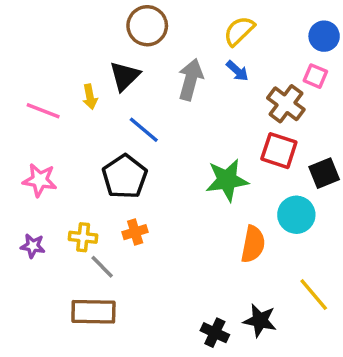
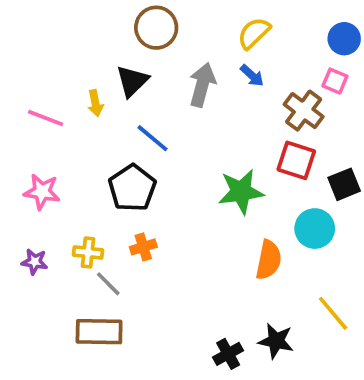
black cross: (215, 333) -> (228, 354), turned 36

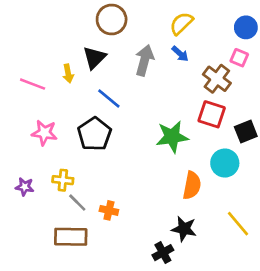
pink star: (42, 192) -> (44, 133), moved
orange cross: (143, 247) -> (109, 210), moved, turned 30
black star: (276, 341) -> (184, 229), moved

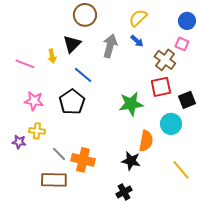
red square: (212, 114) -> (161, 87), turned -30
yellow cross: (63, 180) -> (37, 131), moved
orange cross: (109, 210) -> (83, 160), size x1.6
black star: (184, 229) -> (131, 161), moved

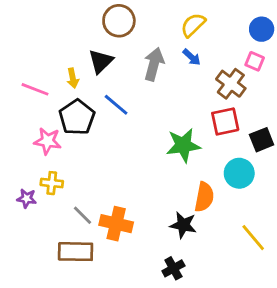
black pentagon: (72, 102) -> (77, 117), moved

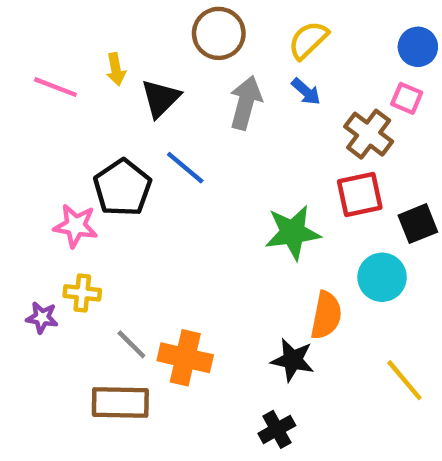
brown circle: (119, 21) -> (219, 33), moved
yellow arrow: (73, 78) -> (116, 69), moved
pink line: (35, 89) -> (55, 87), moved

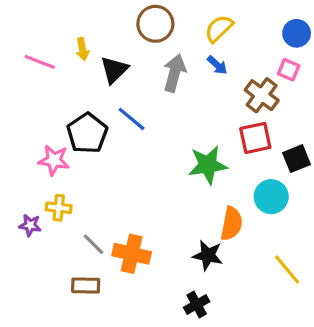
brown rectangle: (120, 403) -> (86, 285), size x0.7

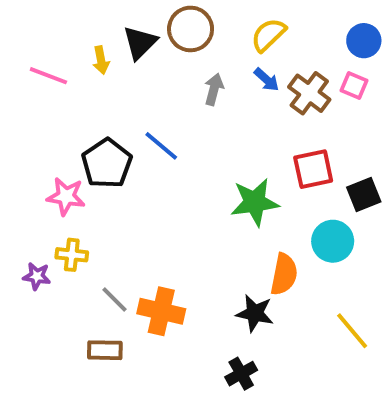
black triangle: (114, 70) -> (140, 43), moved
gray arrow: (174, 73) -> (214, 89), size x0.7
brown cross: (262, 95) -> (309, 93), moved

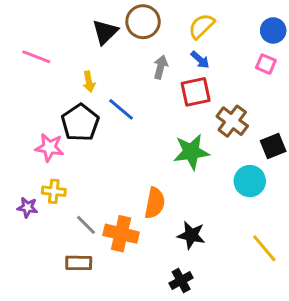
yellow arrow: (101, 60) -> (89, 82), moved
brown cross: (309, 93) -> (232, 121), moved
red square: (313, 169) -> (196, 92), moved
orange semicircle: (284, 274) -> (155, 203), moved

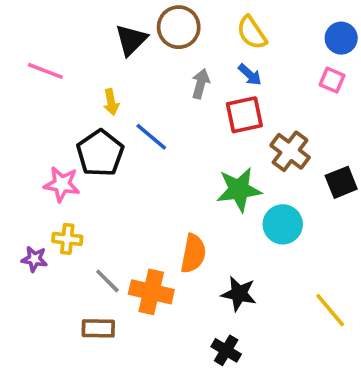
yellow semicircle: (202, 26) -> (252, 33), turned -80
cyan circle: (250, 181) -> (283, 224), moved
black cross: (181, 280) -> (226, 350), turned -30

